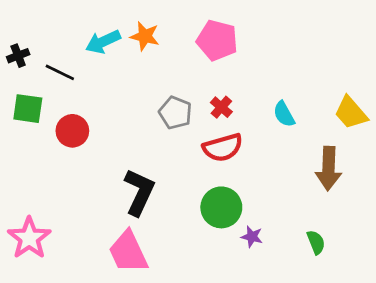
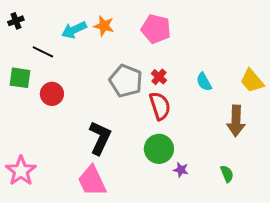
black cross: (18, 56) -> (16, 21), moved
gray pentagon: (175, 113) -> (126, 81), size x1.4
red semicircle: (223, 148) -> (160, 106), turned -92

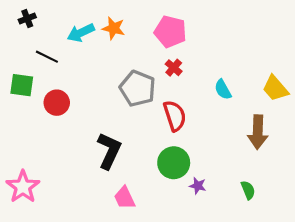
black cross: (16, 21) -> (27, 18), moved
red cross: (159, 77) -> (174, 68), moved
pink trapezoid: (92, 181) -> (124, 198), moved, size x0.7

